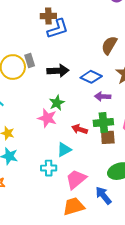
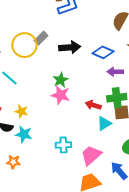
gray rectangle: (30, 61) -> (41, 38), turned 64
green star: (57, 103) -> (61, 80), moved
cyan triangle: (64, 150) -> (104, 123), moved

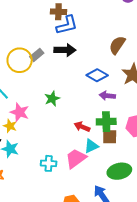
black arrow: (70, 47) -> (65, 50), moved
pink star: (60, 95) -> (20, 112), moved
pink trapezoid: (91, 155) -> (76, 158), moved

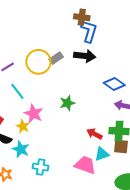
blue L-shape: (67, 25) -> (89, 31), turned -65
pink trapezoid: (76, 158) -> (85, 165), turned 50
cyan cross: (49, 163) -> (41, 167), moved

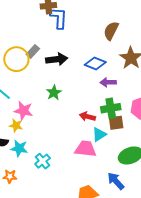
black arrow: (85, 56) -> (57, 59), moved
cyan cross: (41, 167) -> (43, 161), turned -35

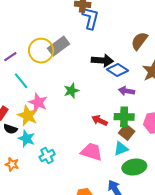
gray rectangle: (33, 52) -> (59, 46), size x1.5
black arrow: (57, 59) -> (102, 60), moved
brown square: (116, 123) -> (127, 132), turned 35
yellow star: (16, 126) -> (28, 116), size x1.5
cyan triangle: (99, 134) -> (121, 149), moved

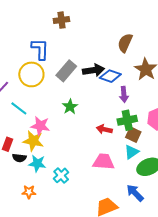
blue L-shape: (90, 18) -> (40, 49), moved
gray rectangle: (59, 46) -> (66, 71), moved
purple arrow: (127, 91) -> (124, 94), turned -91

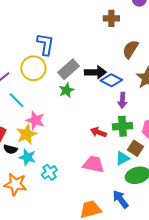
brown cross: (61, 20) -> (111, 18), moved
green star: (70, 107) -> (66, 90), moved
brown square: (133, 135) -> (135, 148), moved
yellow star: (33, 141) -> (26, 134), turned 30
orange star: (29, 192) -> (15, 184), size x1.6

